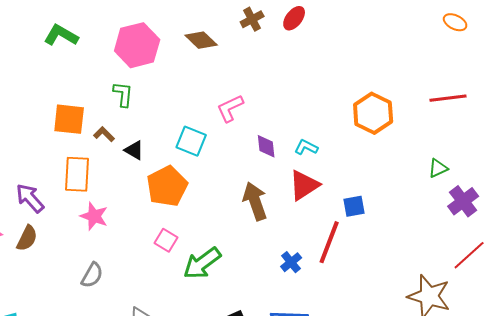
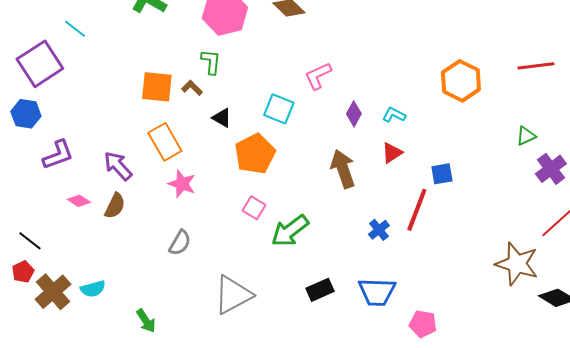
brown L-shape: (104, 134) -> (192, 88), moved
purple diamond: (266, 146) -> (354, 114), turned 35
orange rectangle: (77, 174) -> (165, 142), turned -33
red triangle: (304, 185) -> (392, 153), size x0.7

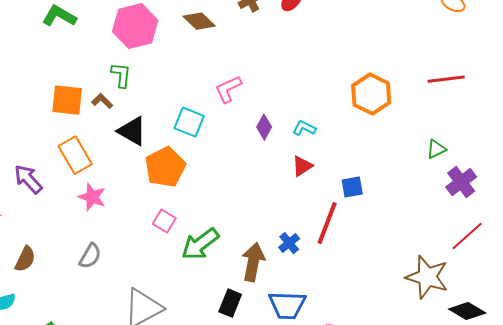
black triangle: (222, 118) -> (132, 131), size x1.5
brown arrow: (343, 169) -> (253, 262), moved, turned 30
brown semicircle: (115, 206) -> (25, 259), moved
black rectangle: (320, 290) -> (230, 303), turned -44

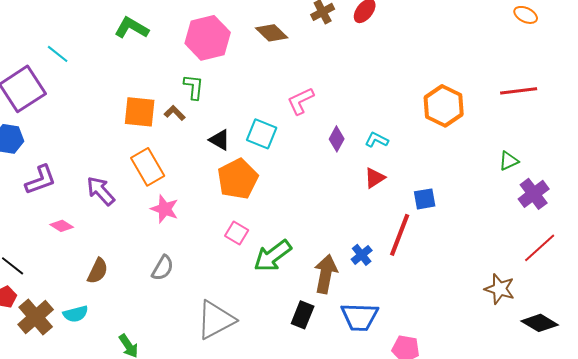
black triangle: (132, 131) -> (220, 140), moved, size x0.7
brown star: (427, 277) -> (500, 289), size x0.7

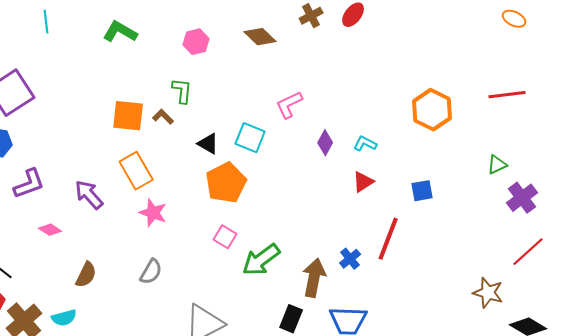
pink hexagon: (208, 38) -> (196, 42), size x0.6
cyan line: (58, 54) -> (46, 22), moved, turned 45
blue square: (425, 199) -> (422, 191), moved

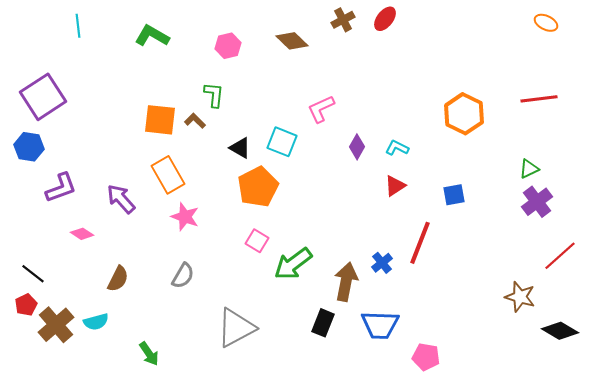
purple cross: (522, 198) -> (537, 202), moved

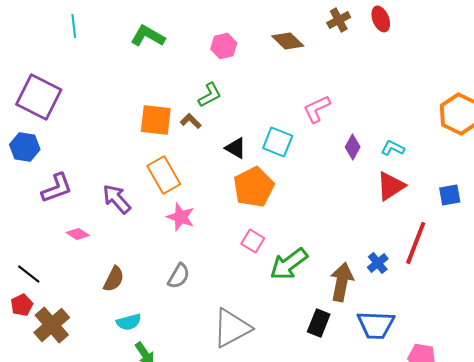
red ellipse: (385, 19) -> (381, 19), turned -60
green L-shape: (214, 95) -> (210, 95), turned 56
purple square: (43, 97) -> (39, 97), turned -30
red triangle: (395, 186) -> (391, 186), size x1.4
cyan semicircle: (96, 322) -> (129, 322), moved

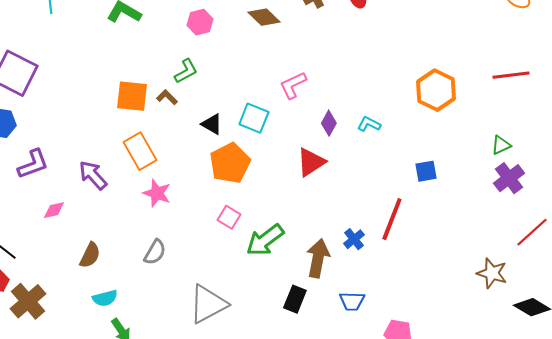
red triangle: (391, 186) -> (311, 162), moved
pink diamond: (78, 234) -> (54, 210), turned -45
blue trapezoid: (376, 325) -> (352, 301), size x0.7

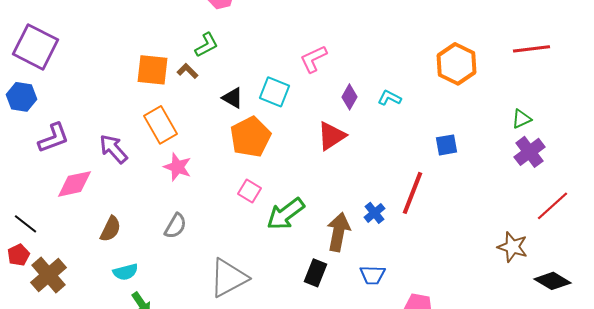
pink diamond: (54, 210) -> (74, 184), size x1.6

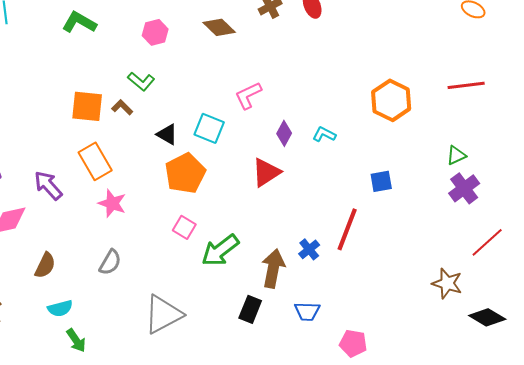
green L-shape: (206, 45) -> (141, 81), turned 68

